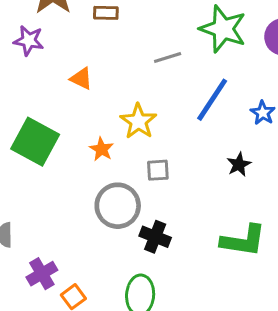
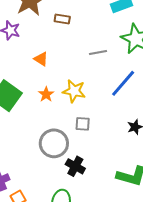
yellow star: (138, 121) -> (74, 91), turned -30
orange star: (102, 149) -> (46, 94), moved

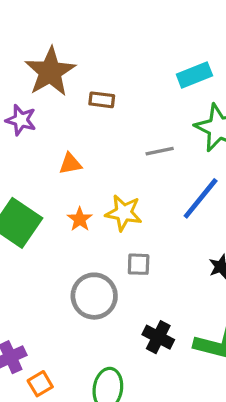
orange triangle: (41, 59) -> (70, 164), turned -42
black cross: (75, 166) -> (158, 337), moved

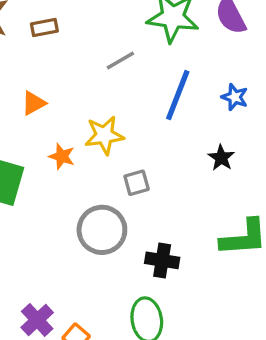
black cross: (158, 337) -> (162, 260), moved

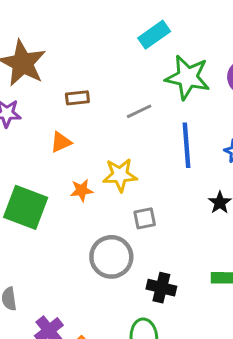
brown rectangle: (44, 28) -> (77, 98), moved
blue line: (178, 95) -> (186, 145), turned -30
orange star: (62, 156) -> (82, 190), turned -30

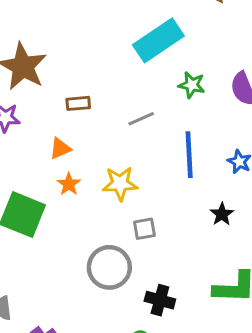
cyan rectangle: (154, 35) -> (158, 40), size x1.5
green star: (188, 77) -> (192, 85), size x0.6
orange star: (82, 190) -> (69, 184), moved, turned -30

